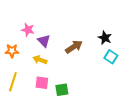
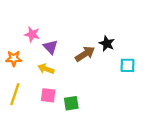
black star: (105, 38) -> (107, 44), moved
cyan square: (111, 57) -> (128, 65), turned -32

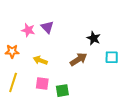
purple triangle: (51, 47) -> (47, 27), moved
brown arrow: (85, 54) -> (78, 59), moved

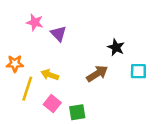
pink star: (28, 30) -> (35, 22), moved
yellow line: (13, 82) -> (27, 89), moved
pink square: (42, 83) -> (52, 104), turned 32

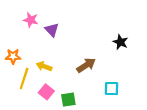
black star: (116, 47) -> (120, 42), moved
cyan square: (138, 71) -> (112, 89), moved

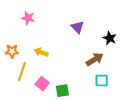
purple triangle: (52, 30) -> (77, 27), moved
brown arrow: (86, 65) -> (95, 59), moved
yellow arrow: (44, 66) -> (41, 52), moved

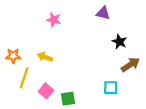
pink star: (28, 18) -> (54, 20), moved
purple triangle: (77, 27) -> (103, 13), moved, turned -32
brown arrow: (95, 59) -> (130, 65), moved

